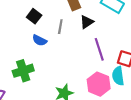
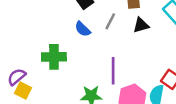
purple line: (99, 49) -> (113, 71), moved

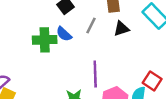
green cross: (54, 57) -> (45, 40), moved

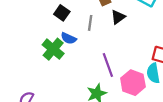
green cross: (45, 40) -> (53, 49), turned -30

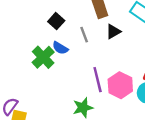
gray line: (90, 23) -> (84, 35), turned -35
pink hexagon: (133, 83) -> (120, 85), moved

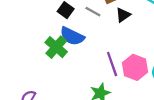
gray line: (84, 35) -> (93, 12), moved, turned -35
blue semicircle: (60, 48) -> (72, 36), size x1.5

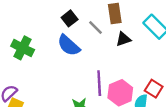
green cross: (56, 47) -> (23, 48), moved, turned -30

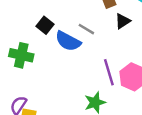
black square: (70, 18) -> (45, 25), moved
gray line: (95, 28) -> (86, 29), moved

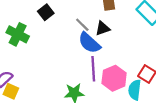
black triangle: (123, 21) -> (103, 28), moved
blue semicircle: (68, 41) -> (89, 43), moved

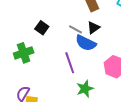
green cross: (18, 34) -> (24, 53), turned -30
purple line: (93, 69) -> (70, 63), moved

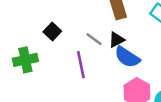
blue semicircle: (86, 43) -> (127, 57), moved
purple line: (70, 63) -> (81, 65), moved

